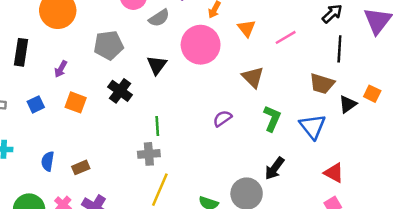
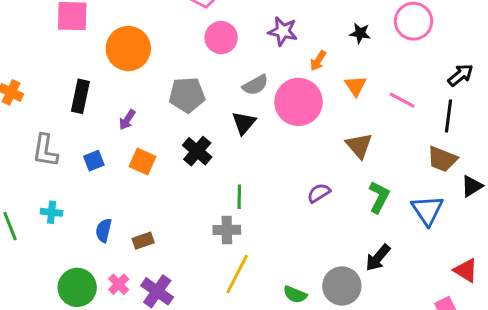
gray semicircle: (159, 18) -> (255, 85), moved
pink line: (286, 37) -> (402, 100), turned 55
black line: (339, 49) -> (448, 116), moved
red triangle: (334, 173) -> (466, 270), moved

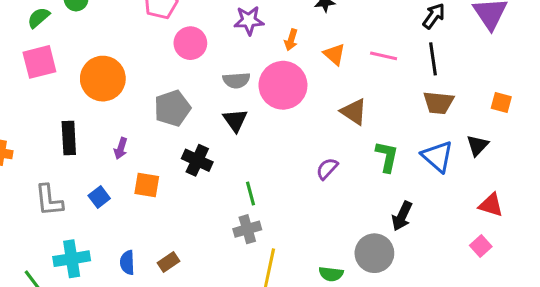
gray semicircle: (255, 85) -> (236, 80), turned 40
black triangle: (472, 186) -> (477, 145), moved
cyan cross: (52, 212) -> (72, 259), size x1.6

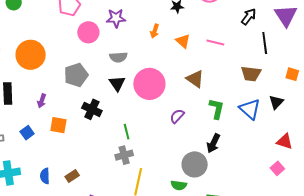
purple star: (249, 21) -> (116, 18), moved
black line: (433, 59) -> (265, 43), moved
pink circle: (283, 85) -> (149, 84), moved
black arrow: (402, 216) -> (213, 143), moved
gray circle: (374, 253) -> (195, 164), moved

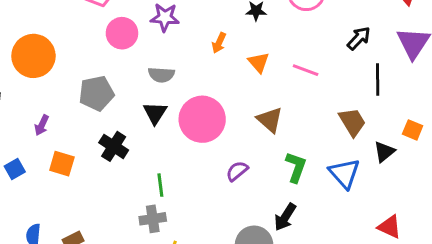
brown trapezoid: (251, 74) -> (352, 122), turned -135
black triangle: (276, 102) -> (384, 152), moved

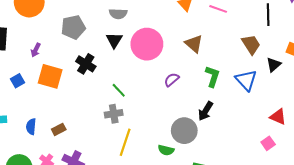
orange square: (62, 164) -> (50, 76), size x1.4
green line: (160, 185) -> (119, 90), turned -35

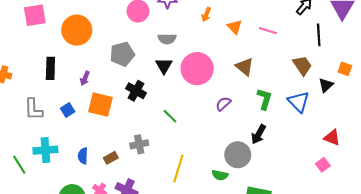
gray cross: (114, 114) -> (139, 144), moved

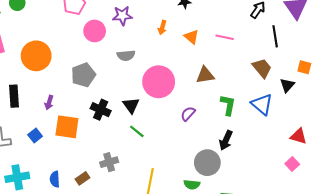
black triangle: (164, 66) -> (131, 105), moved
brown triangle: (245, 67) -> (205, 75), turned -42

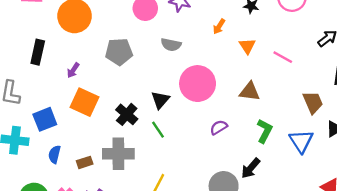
black cross: (101, 110) -> (127, 114), moved
blue square: (35, 136) -> (45, 119), moved, size x1.5
gray cross: (109, 162) -> (118, 154), size x1.5

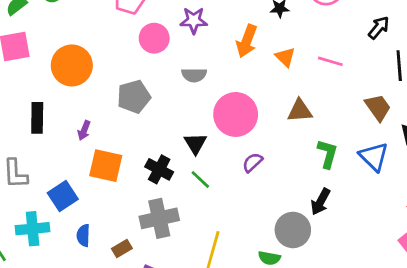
orange arrow: (219, 27) -> (247, 41), size x1.6
purple semicircle: (219, 127) -> (252, 162), moved
brown rectangle: (85, 162) -> (122, 249), moved

